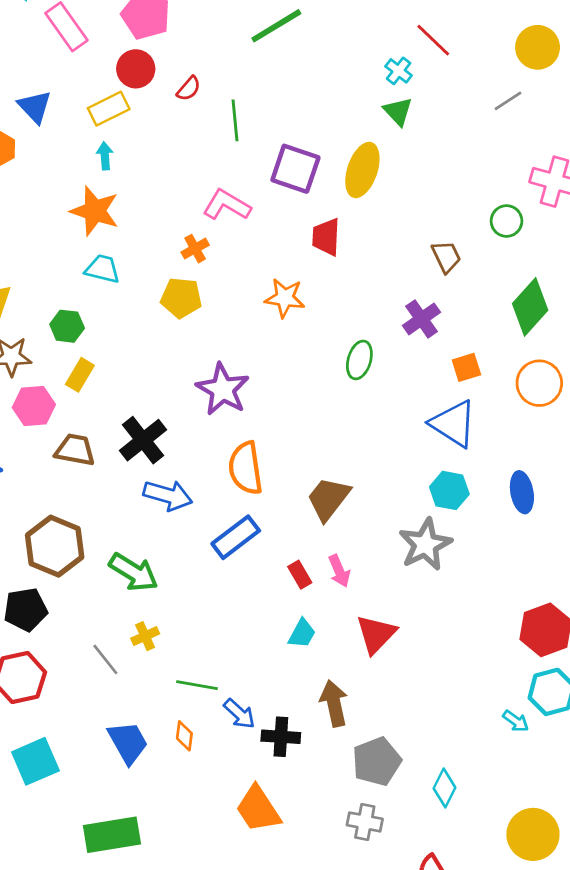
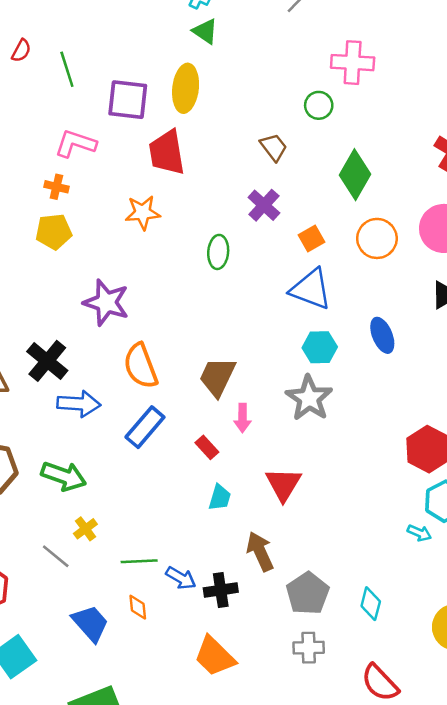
red trapezoid: (326, 237) -> (167, 153), size x1.4
orange cross: (195, 249) -> (56, 187), turned -35
pink arrow: (339, 571) -> (243, 418), moved, turned 36

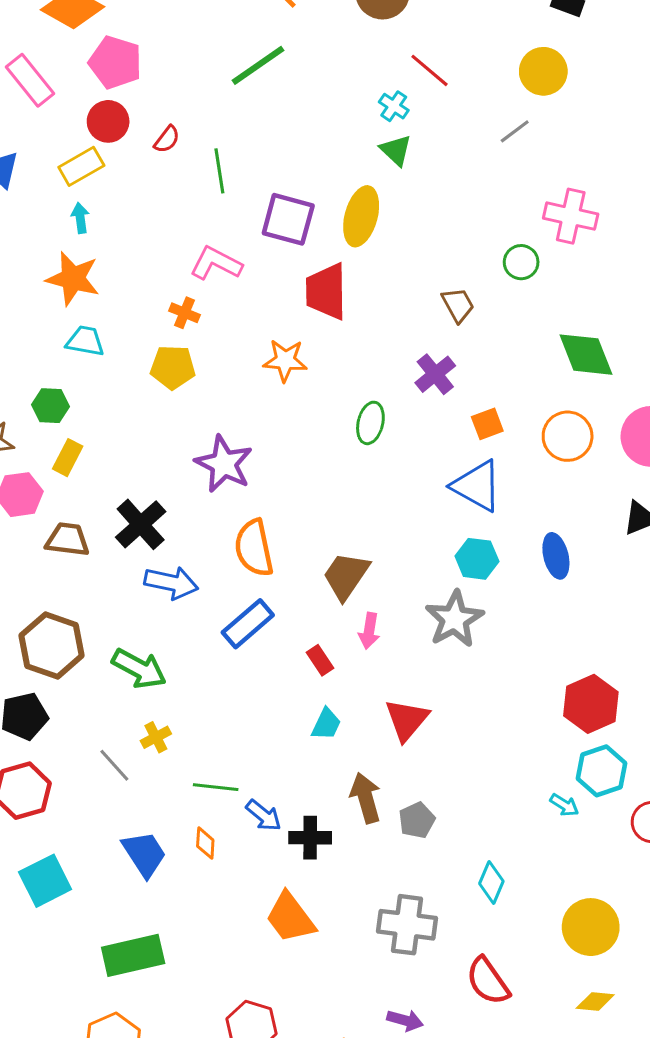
green diamond: (355, 175) -> (586, 355), moved, turned -60
gray pentagon: (308, 593) -> (417, 820), moved, size x0.7
gray cross: (309, 648) -> (407, 925), size x1.5

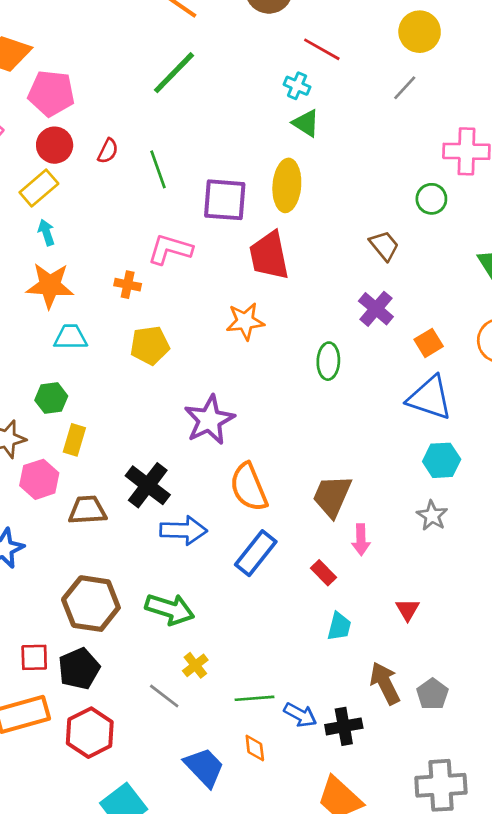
orange cross: (185, 313) -> (128, 285), moved
purple star: (224, 464) -> (209, 420), turned 30
gray star: (454, 619) -> (432, 516), size x0.6
red triangle: (407, 720) -> (408, 610), size x0.6

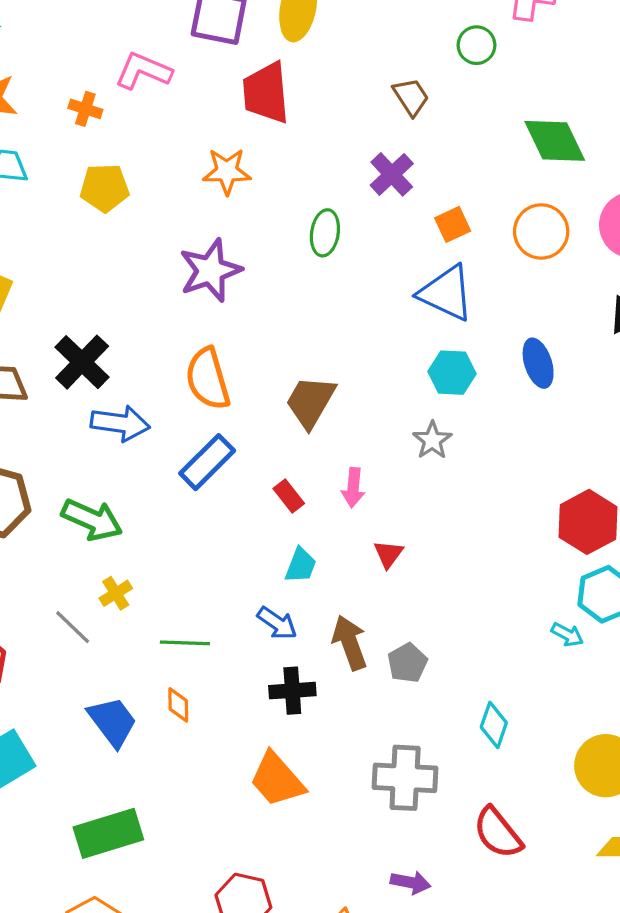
purple star: (209, 420) -> (210, 270), moved
pink arrow: (361, 540) -> (353, 488), moved
blue arrow: (300, 715) -> (277, 623), moved

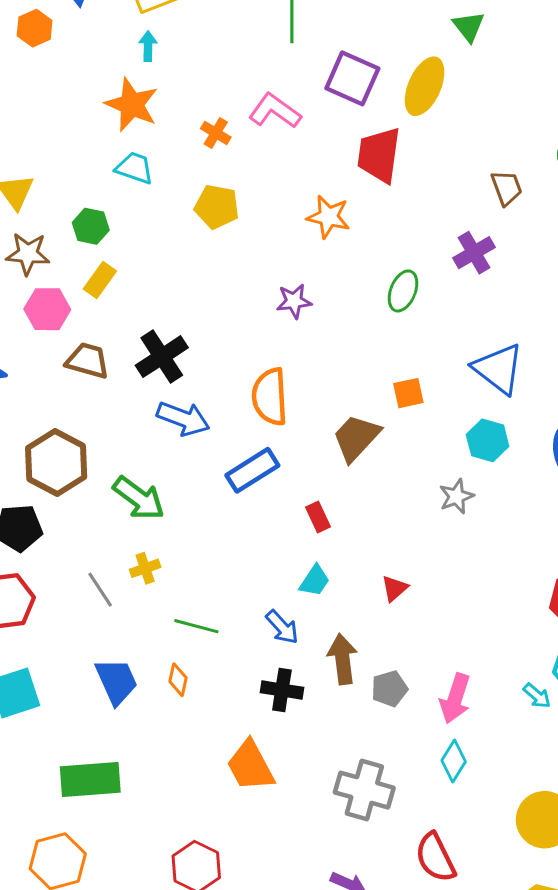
orange square: (453, 224) -> (408, 393), moved
purple star: (210, 270) -> (294, 301), size x0.6
pink arrow: (353, 488) -> (455, 698), moved, size x1.4

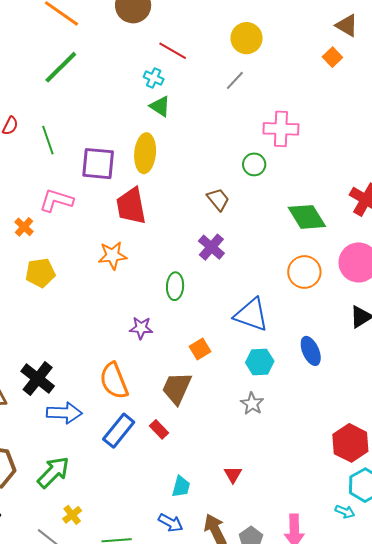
orange cross: (216, 133) -> (24, 227), turned 30
purple star: (294, 301) -> (141, 328), moved, turned 30
green arrow: (139, 498) -> (53, 472), turned -63
red rectangle: (318, 517) -> (159, 429), moved

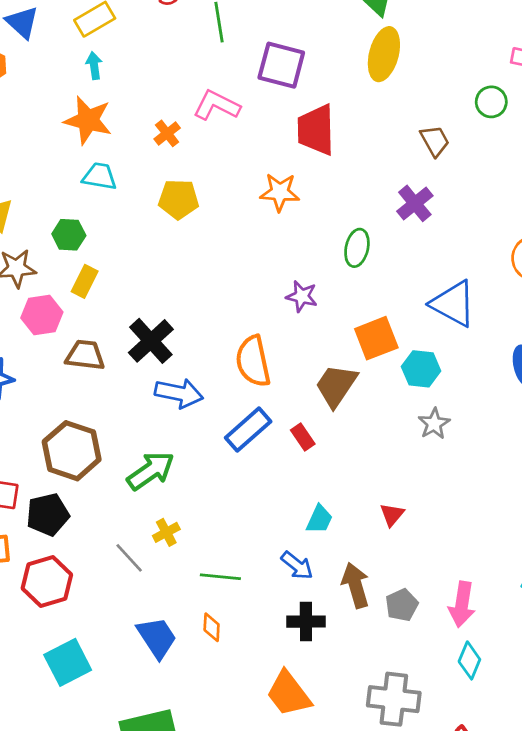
yellow ellipse: (145, 153) -> (384, 54), moved
orange square: (200, 349) -> (376, 338), size x1.5
cyan hexagon: (260, 362) -> (421, 369), moved

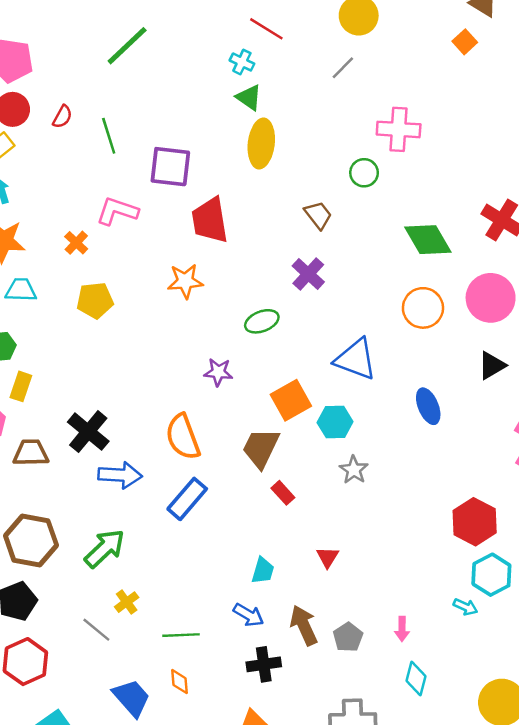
green ellipse: (357, 248) -> (262, 321), turned 64
red rectangle: (303, 437) -> (283, 493), moved
pink arrow: (462, 604) -> (402, 629), size x0.6

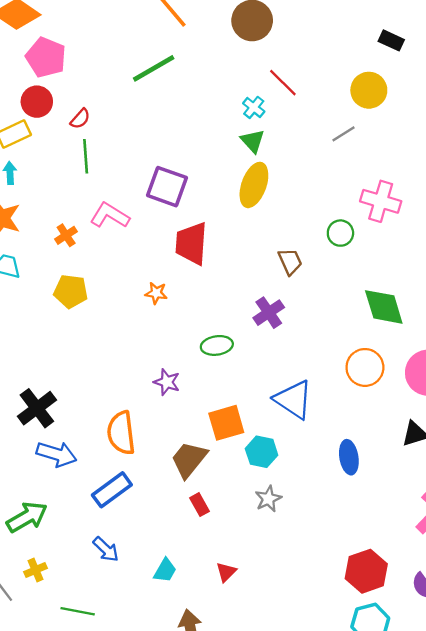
green line: (109, 136) -> (86, 156), moved
orange star: (185, 281) -> (156, 293), size x0.7
blue arrow: (249, 615) -> (106, 549), moved

